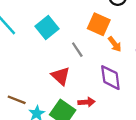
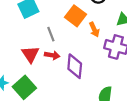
orange arrow: (115, 44) -> (94, 30), moved
red arrow: (87, 102) -> (52, 55), moved

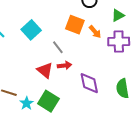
purple diamond: (75, 66) -> (89, 83), moved

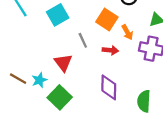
red arrow: (65, 65) -> (110, 50), moved
cyan star: (27, 103) -> (39, 80), moved

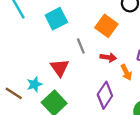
orange arrow: (127, 32) -> (126, 72), moved
brown line: (18, 79) -> (14, 93), moved
purple diamond: (109, 87) -> (105, 95), turned 30

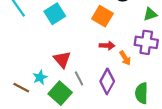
gray line: (81, 46) -> (79, 78), moved

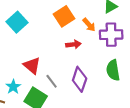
orange square: (102, 16) -> (64, 16), turned 36
orange arrow: (125, 58) -> (89, 25), moved
green semicircle: (142, 93) -> (113, 70), moved

